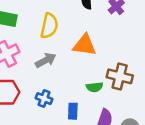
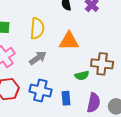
blue cross: (44, 99) -> (40, 91), size x1.5

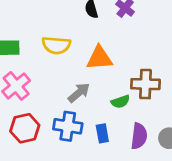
yellow semicircle: (37, 28) -> (56, 45), turned 95
gray arrow: (38, 58) -> (79, 93), moved

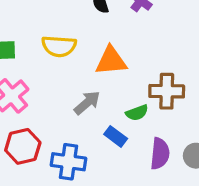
blue cross: (68, 126) -> (68, 162), moved
blue rectangle: (102, 133) -> (116, 136), moved, turned -42

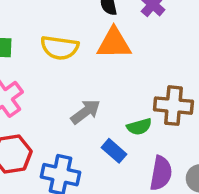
orange triangle: (111, 61) -> (114, 43), moved

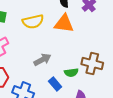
yellow semicircle: (60, 48) -> (33, 22), turned -30

